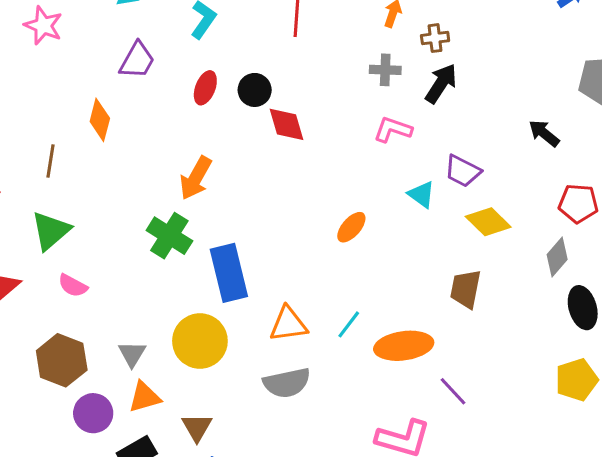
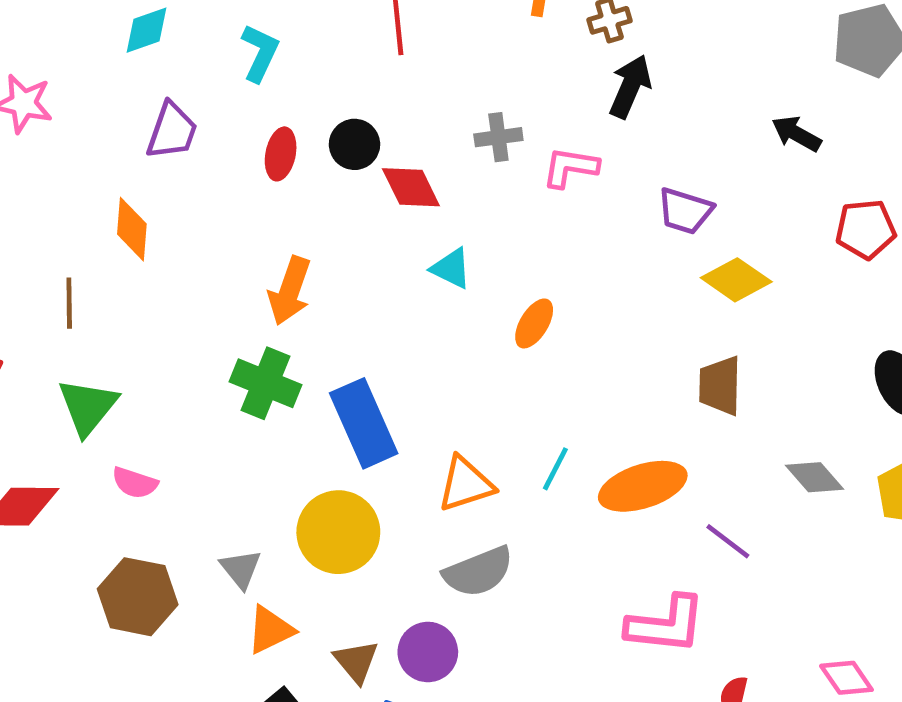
gray cross: (385, 70) -> (498, 137), moved
cyan triangle: (421, 194) -> (451, 268), moved
gray diamond: (557, 257) -> (815, 477), moved, turned -72
purple circle: (93, 413) -> (428, 652), moved

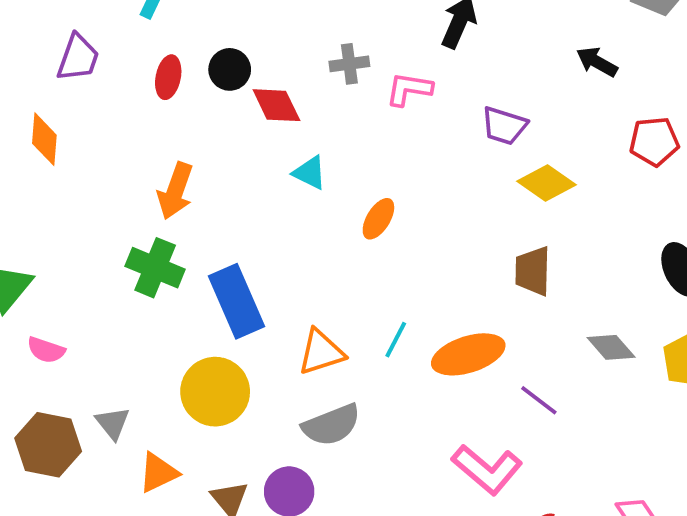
gray triangle: (241, 569) -> (113, 423), moved
pink L-shape: (666, 625) -> (487, 469), turned 34

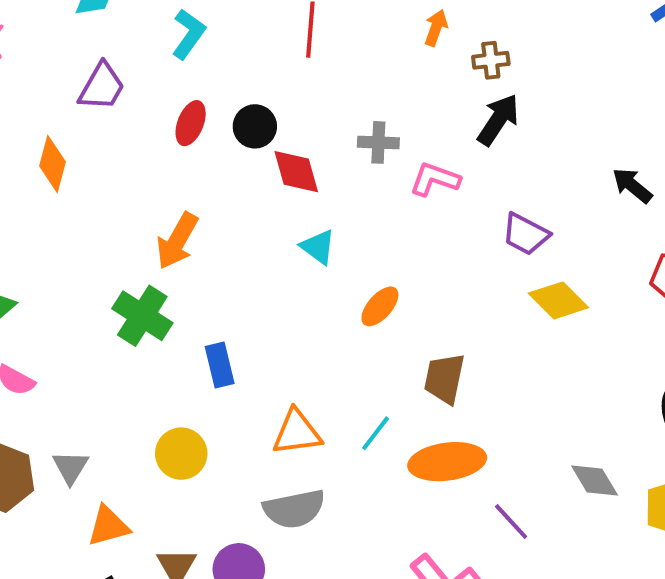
brown trapezoid: (533, 271) -> (444, 378), moved
blue rectangle: (237, 301) -> (220, 365), size x0.6
yellow circle: (215, 392) -> (181, 454), size x0.7

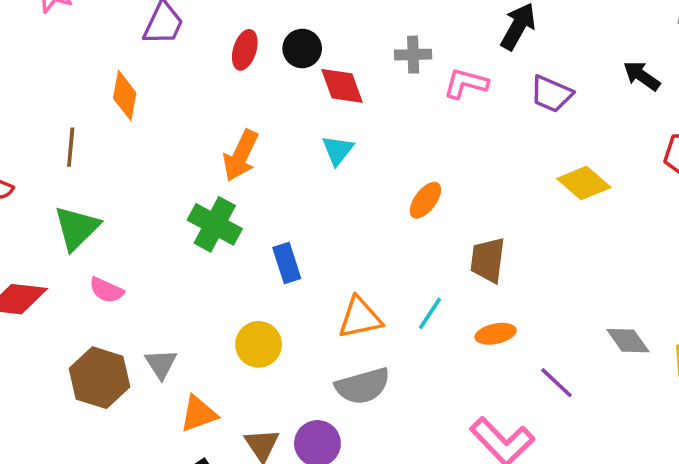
purple trapezoid: (526, 234) -> (551, 94), moved
cyan triangle: (318, 247) -> (338, 150), moved, turned 36
orange ellipse: (447, 462) -> (496, 334), size x0.6

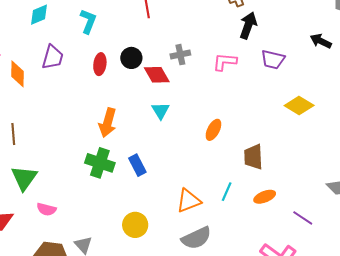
gray cross: (413, 55) -> (180, 55), moved
orange diamond: (125, 95) -> (17, 74), moved
blue rectangle: (287, 263) -> (137, 165), moved

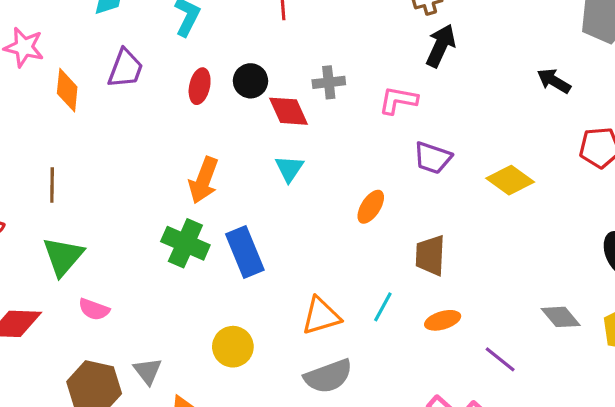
purple trapezoid: (273, 59) -> (433, 158), moved
blue rectangle: (137, 165) -> (245, 252), size x1.4

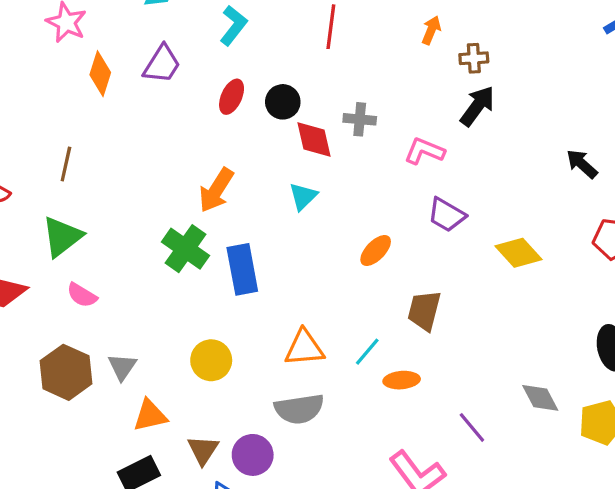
orange ellipse: (443, 320) -> (402, 380), moved

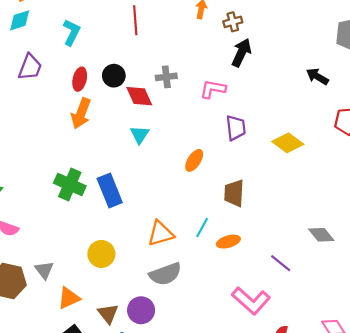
orange arrow: (216, 190) -> (81, 113), moved
purple trapezoid: (447, 215) -> (236, 128), turned -115

